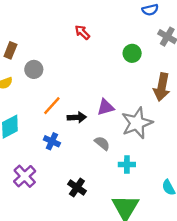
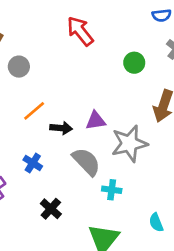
red arrow: (82, 32) -> (80, 31), size x1.6
blue cross: (52, 141) -> (33, 163), moved
gray semicircle: (102, 143) -> (86, 162), size x1.6

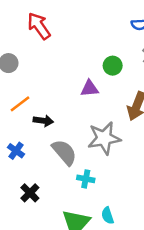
red arrow: (80, 31) -> (39, 26), moved
purple triangle: (96, 121) -> (90, 89), moved
cyan semicircle: (156, 222) -> (108, 216), moved

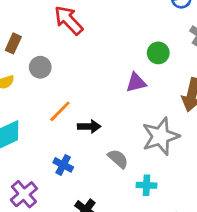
gray semicircle: (64, 152) -> (118, 159), size x0.7

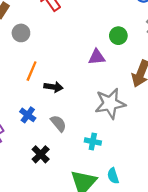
orange line: (60, 111) -> (32, 71), turned -30
gray semicircle: (118, 159) -> (58, 123), moved

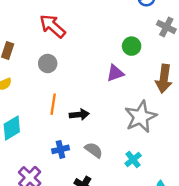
gray circle: (21, 33) -> (48, 64), moved
blue cross: (28, 115) -> (61, 149), turned -35
cyan cross: (93, 142) -> (133, 160), turned -35

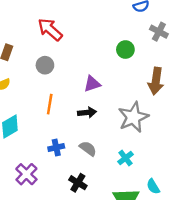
purple triangle: (115, 73) -> (92, 84), moved
black arrow: (79, 115) -> (87, 112), moved

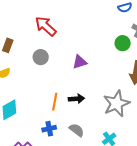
green circle: (125, 50) -> (123, 43), moved
purple triangle: (92, 84) -> (80, 62), moved
orange line: (50, 104) -> (55, 102), moved

